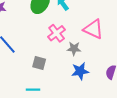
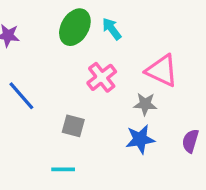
gray star: (74, 49) -> (145, 104), moved

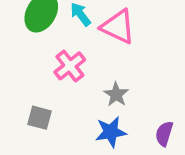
pink triangle: (162, 71) -> (118, 27), moved
gray star: (145, 104) -> (116, 94), turned 30

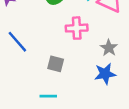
pink cross: (70, 66) -> (77, 28), turned 35

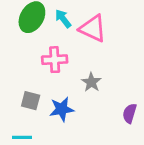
blue star: (105, 74) -> (62, 109), moved

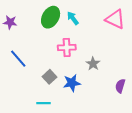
pink triangle: (93, 28) -> (115, 19), moved
gray square: (31, 101) -> (50, 77), turned 32

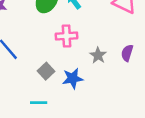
purple semicircle: (120, 86) -> (127, 53), moved

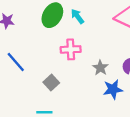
blue star: (73, 78) -> (113, 89), moved

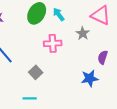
gray star: (100, 68) -> (83, 33), moved

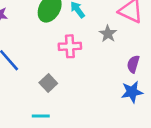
blue star: (90, 78) -> (132, 92), moved

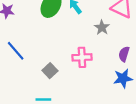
pink cross: (70, 46) -> (82, 57), moved

